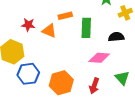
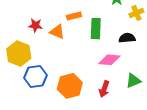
green triangle: (122, 78) -> (133, 81), turned 49

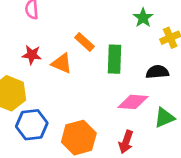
orange rectangle: (74, 16) -> (85, 42), turned 56
green triangle: (133, 81) -> (164, 118), moved

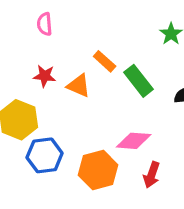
green rectangle: (115, 59) -> (139, 81), turned -40
pink diamond: (133, 102) -> (134, 141), moved

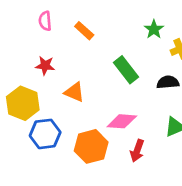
orange rectangle: (105, 61) -> (84, 31), moved
orange triangle: (79, 86) -> (74, 92), moved

